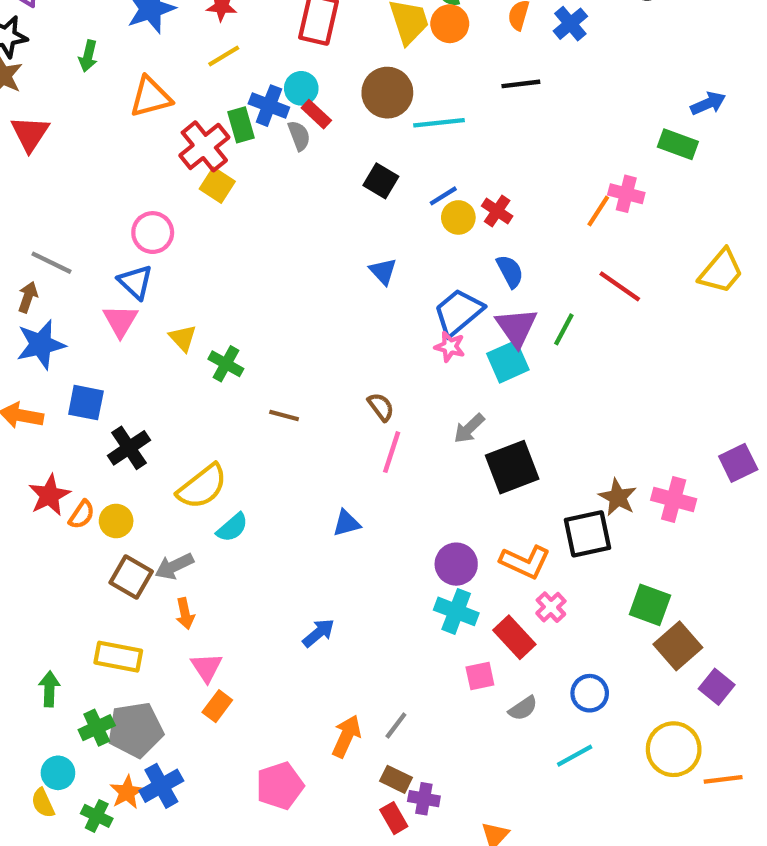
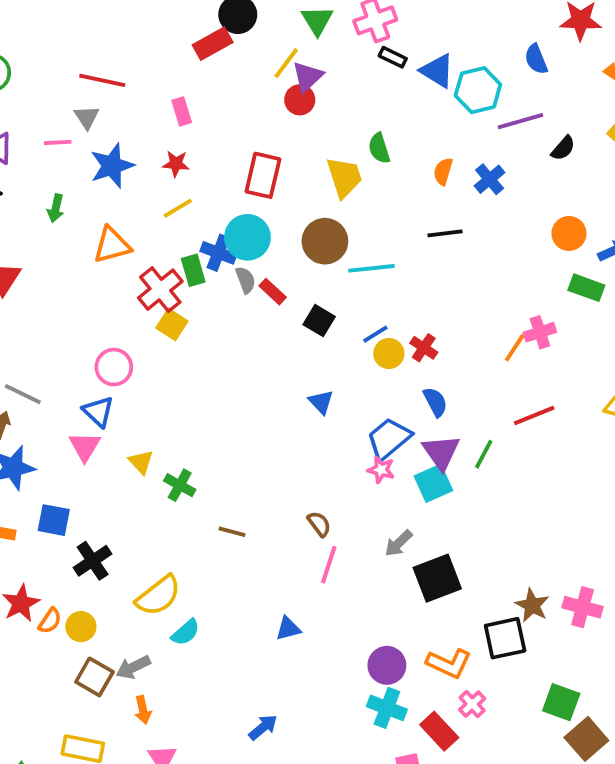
orange circle: (450, 24) -> (569, 233), moved
cyan circle: (301, 88) -> (247, 237), size x1.5
red rectangle: (316, 114) -> (273, 292), moved
pink cross: (626, 194) -> (540, 332), turned -32
red line: (620, 286) -> (534, 415), turned -57

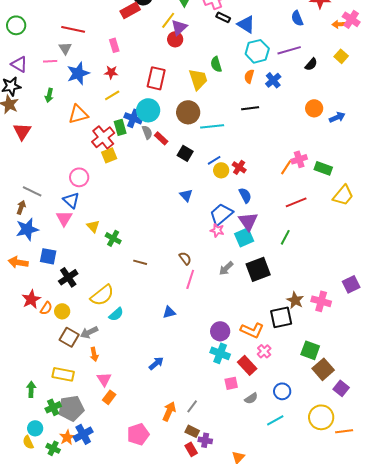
cyan hexagon: (478, 90) -> (257, 51), moved
green rectangle: (586, 288) -> (323, 168), moved
yellow square: (172, 324) -> (109, 155), turned 35
green line: (484, 454) -> (285, 237), moved
black square: (437, 578) -> (258, 269), moved

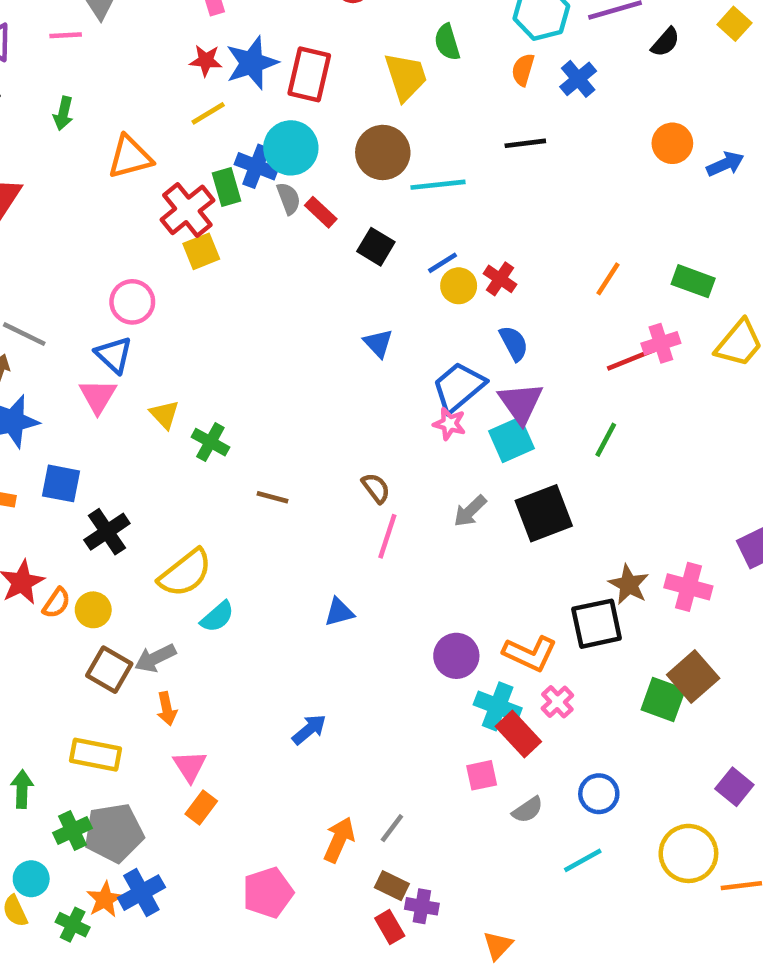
blue star: (78, 73) -> (252, 63), moved
pink cross: (299, 159) -> (661, 343), moved
cyan cross: (220, 353) -> (498, 706), moved
brown square: (323, 369) -> (693, 676), moved

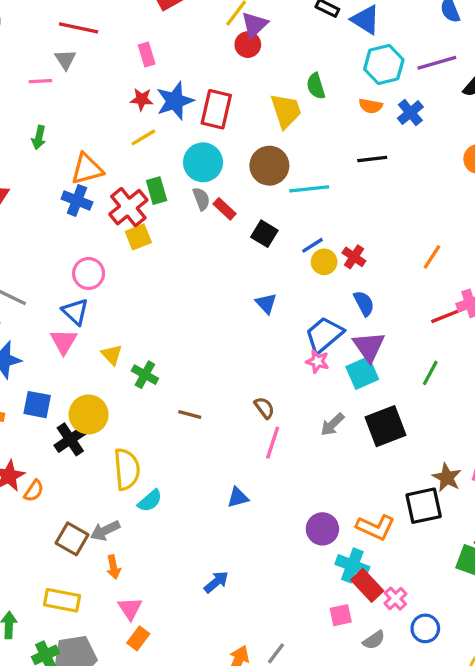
orange semicircle: (523, 70) -> (371, 106), turned -95
blue cross: (256, 166) -> (77, 200), moved
yellow semicircle: (185, 573) -> (127, 469), turned -57
yellow circle: (93, 610) -> (89, 414), moved, size x1.5
pink cross: (557, 702) -> (395, 599), moved

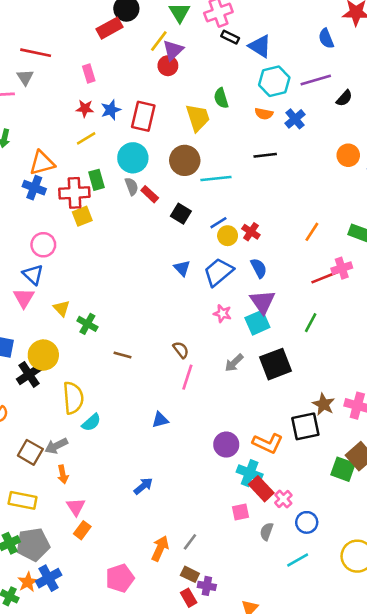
blue star: (175, 101) -> (111, 110), size x0.7
red cross: (128, 207) -> (74, 193), turned 36
blue trapezoid: (324, 335) -> (218, 272), moved
gray semicircle: (374, 640) -> (266, 531), turned 144

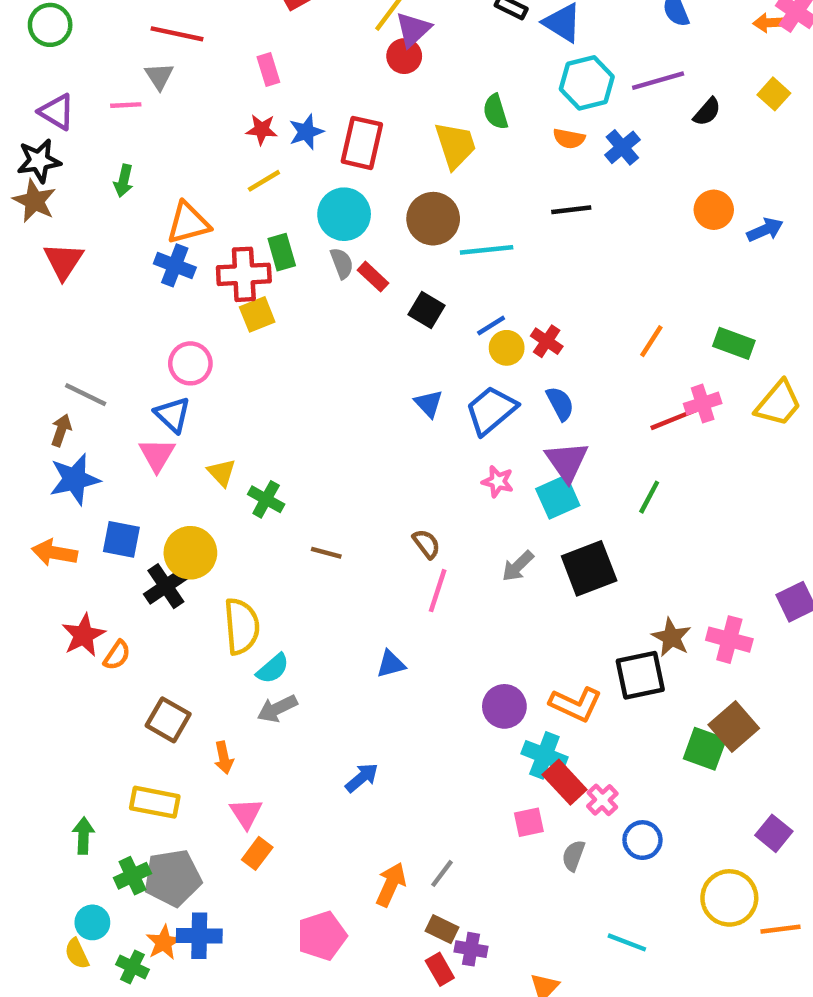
gray arrow: (56, 446) -> (277, 709), moved
cyan line: (298, 560) -> (627, 942), moved, turned 50
blue cross: (49, 578) -> (199, 936), turned 30

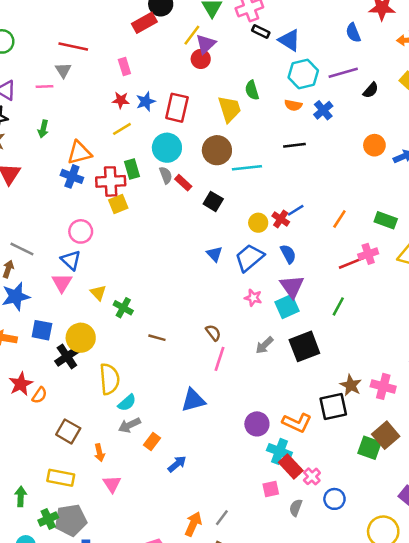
blue line: (491, 326) -> (296, 210), moved
blue triangle: (391, 664) -> (193, 400), size x1.5
orange rectangle: (257, 853) -> (152, 441), moved

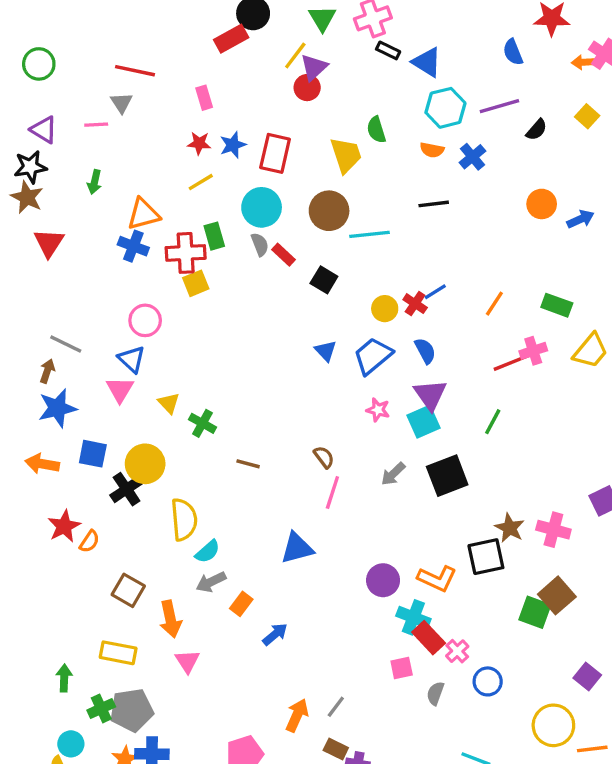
orange arrow: (99, 453) -> (170, 619), size x1.5

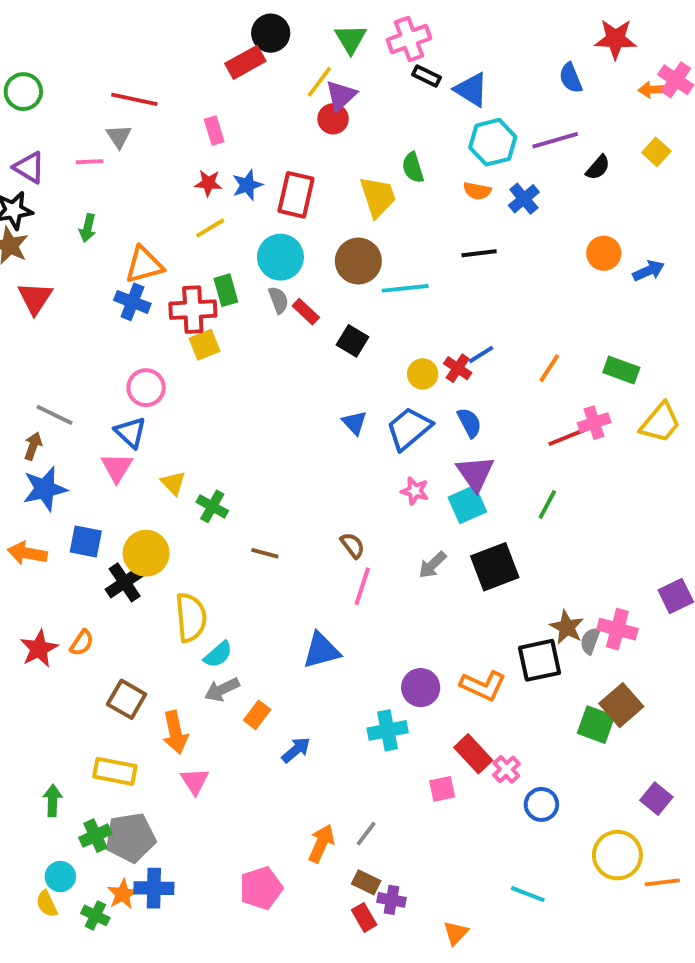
red star: (64, 526) -> (39, 649), moved
cyan cross: (413, 617) -> (388, 730), moved, turned -32
gray semicircle: (435, 693) -> (590, 641), moved

